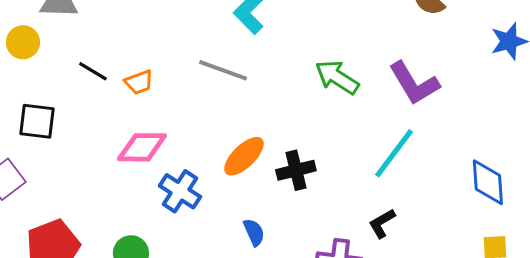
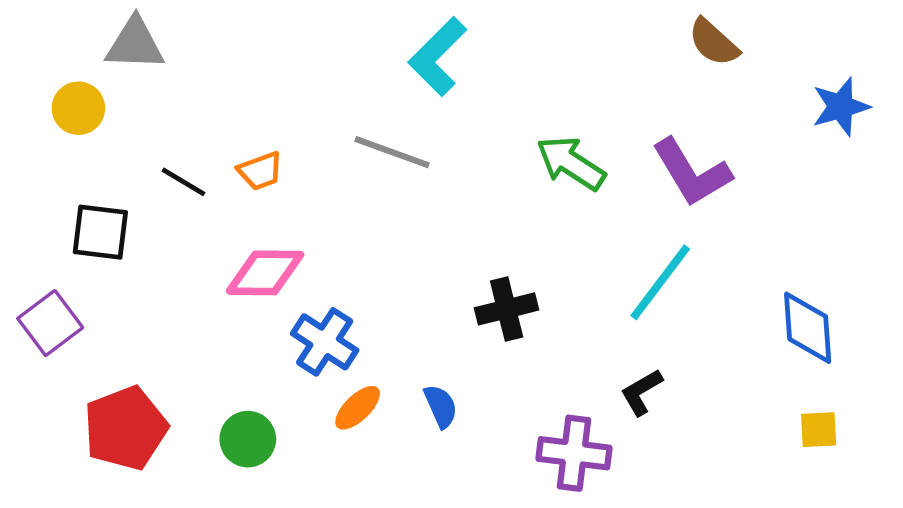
black line: (93, 71) -> (183, 182), moved
orange ellipse: (244, 156) -> (358, 408), moved, size x0.7

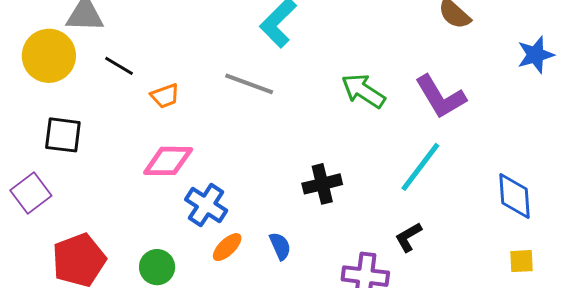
yellow circle: (78, 108) -> (49, 56), size x1.6
black line: (183, 182) -> (119, 66), moved

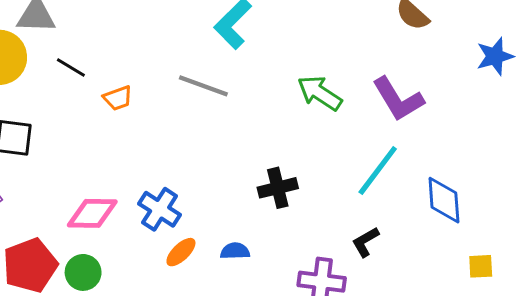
pink diamond: (168, 161) -> (92, 213), moved
blue diamond: (514, 196) -> (444, 200), moved
blue semicircle: (280, 246) -> (235, 251), turned -68
green circle: (157, 267) -> (83, 272), moved

